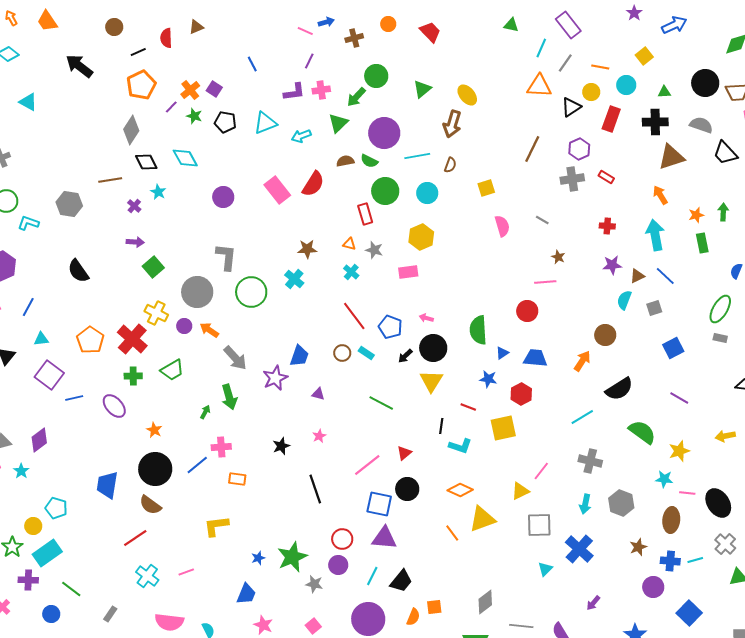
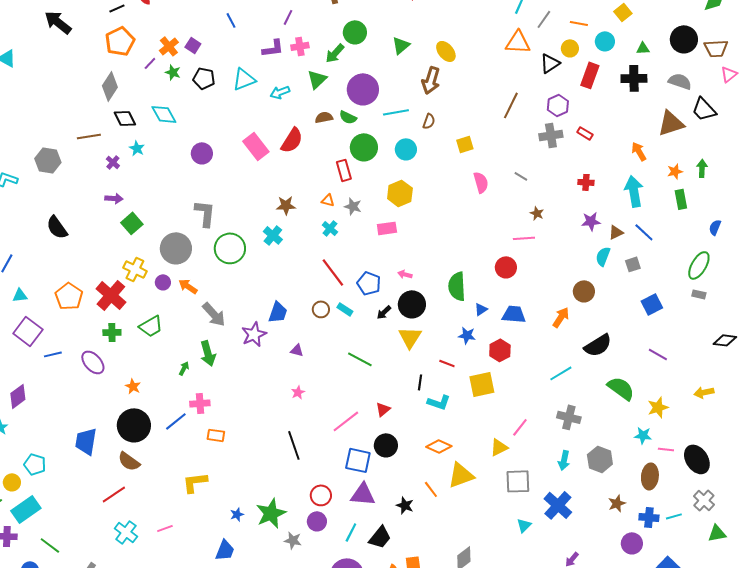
brown triangle: (671, 157) -> (671, 123), moved
black star: (281, 446) -> (405, 505), moved, turned -30

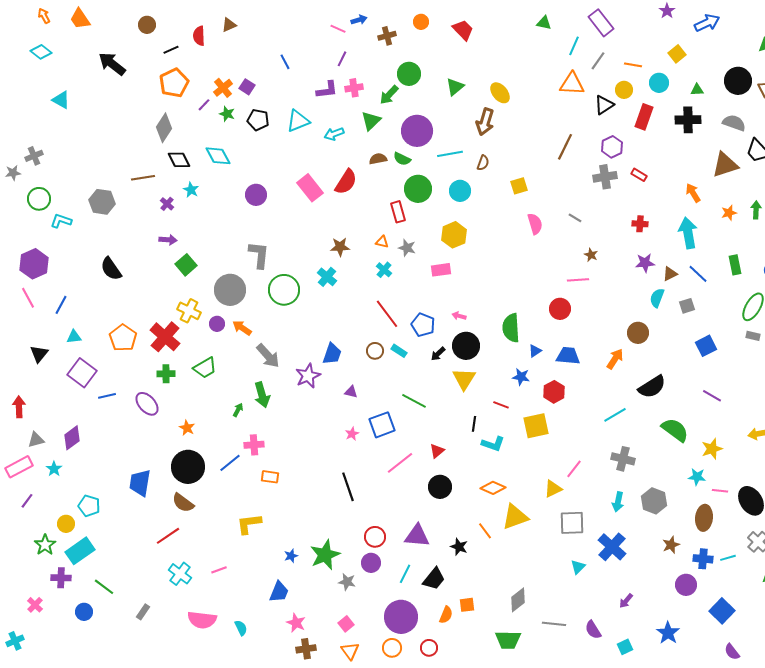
green rectangle: (681, 199) -> (735, 265), moved
blue square: (358, 460) -> (382, 425), moved, turned -32

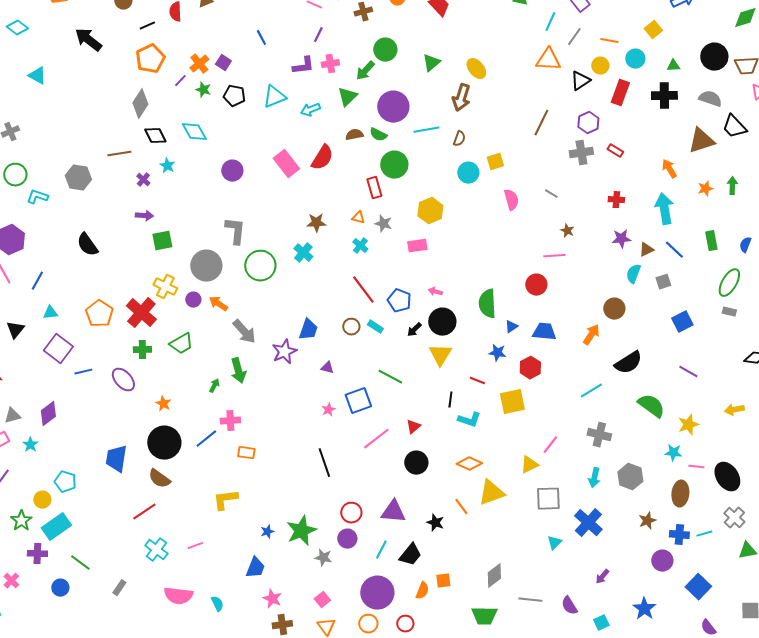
cyan circle: (460, 191) -> (468, 173), moved
green square: (186, 265) -> (162, 241), turned 30

